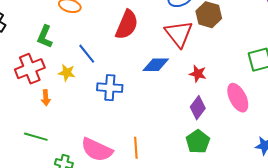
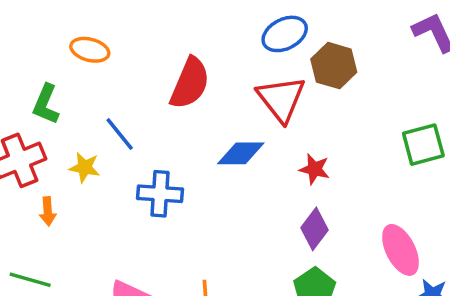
pink ellipse: (238, 98) -> (401, 250), moved

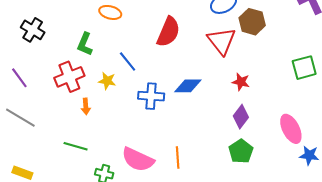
blue diamond: (241, 153) -> (188, 86), moved

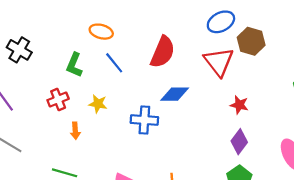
blue line: (128, 61) -> (114, 63), moved
red cross: (69, 77) -> (58, 99), size x0.7
blue diamond: (188, 86) -> (175, 94), moved

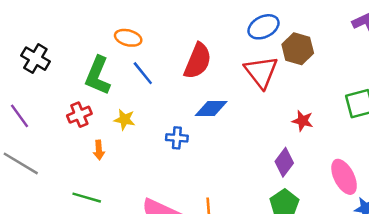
green L-shape: (74, 65) -> (98, 76), size x1.4
red star: (239, 105) -> (303, 121), moved
blue cross: (144, 120) -> (177, 138), size x0.7

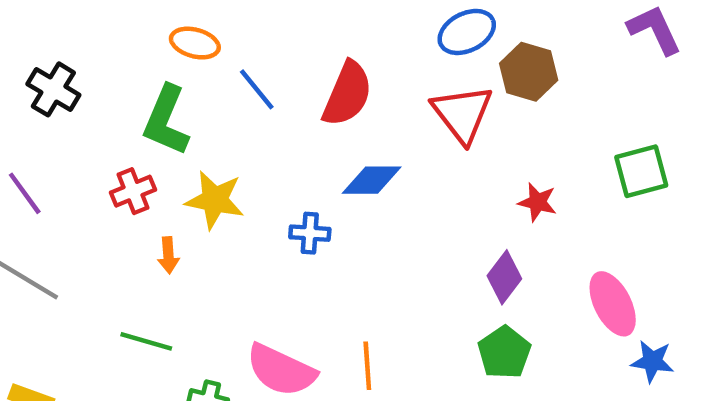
orange ellipse: (128, 38) -> (195, 43), moved
blue line: (143, 73) -> (257, 89), moved
yellow star: (124, 120) -> (215, 200), size x1.5

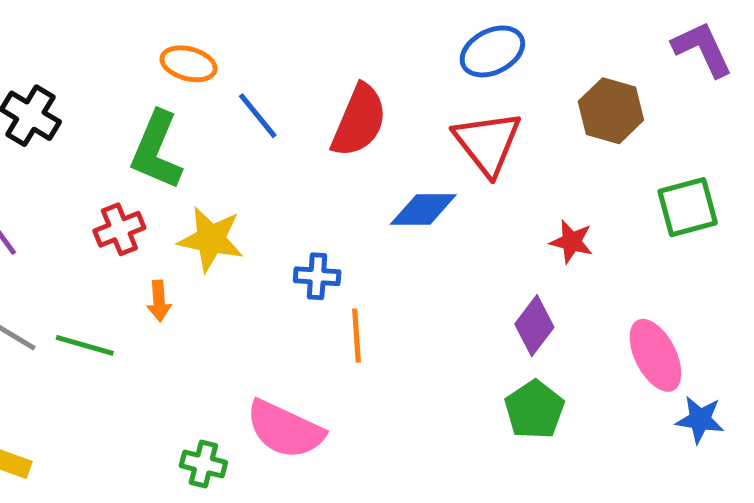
brown hexagon: (529, 72) -> (611, 111), moved
blue diamond: (372, 180) -> (423, 210), moved
green line: (146, 341) -> (85, 345), moved
orange line: (367, 366) -> (357, 336), moved

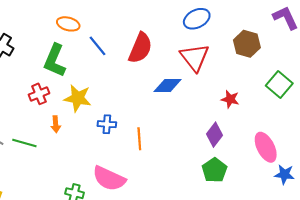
green square: (688, 207) -> (279, 85), turned -35
blue cross: (317, 276) -> (107, 124), moved

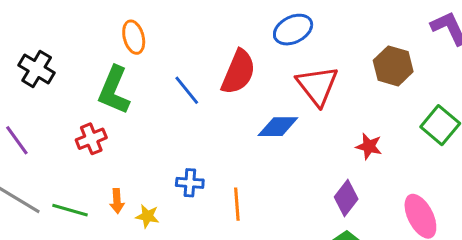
blue ellipse: (197, 19) -> (293, 30), moved
orange ellipse: (68, 24) -> (134, 37), turned 60
blue line: (97, 46) -> (187, 90), moved
yellow star: (78, 98) -> (147, 216), moved, size x0.6
orange arrow: (56, 124) -> (117, 201), moved

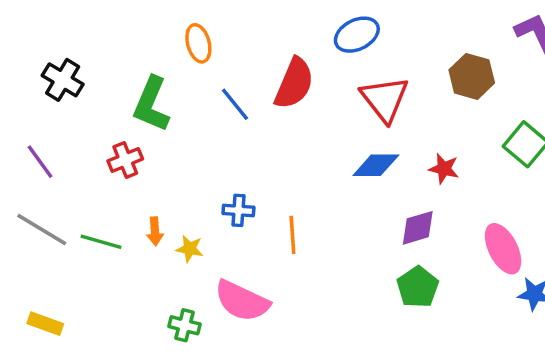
orange ellipse: (134, 37) -> (198, 43), moved
blue diamond: (278, 127) -> (376, 165), moved
purple diamond: (346, 198) -> (418, 228), turned 36

